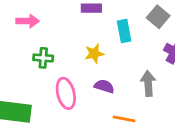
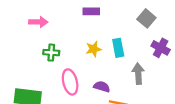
cyan rectangle: (124, 31) -> (118, 48), moved
purple semicircle: (104, 86) -> (102, 87), moved

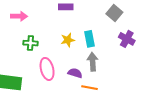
gray arrow: (138, 74) -> (93, 62), moved

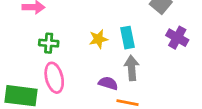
pink ellipse: (47, 69) -> (54, 78), moved

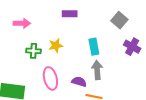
yellow star: (98, 39) -> (56, 46), moved
pink ellipse: (54, 78) -> (50, 78), moved

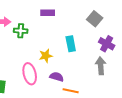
yellow star: (56, 46) -> (46, 56), moved
green cross: (34, 51) -> (21, 31), moved
gray arrow: (97, 70) -> (101, 66), moved

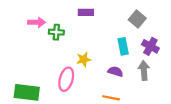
cyan rectangle: (71, 44) -> (123, 46), moved
pink ellipse: (30, 74) -> (66, 79), turned 30
purple semicircle: (57, 77) -> (115, 72), moved

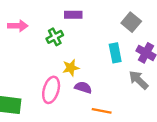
green cross: (56, 32) -> (55, 37), moved, turned -32
gray arrow: (144, 70) -> (139, 80), turned -42
purple semicircle: (115, 72) -> (83, 87), moved

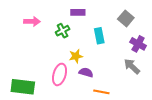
cyan rectangle: (115, 53) -> (99, 36), moved

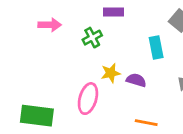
cyan rectangle: (99, 36) -> (156, 47), moved
purple semicircle: (86, 72) -> (136, 80), moved

